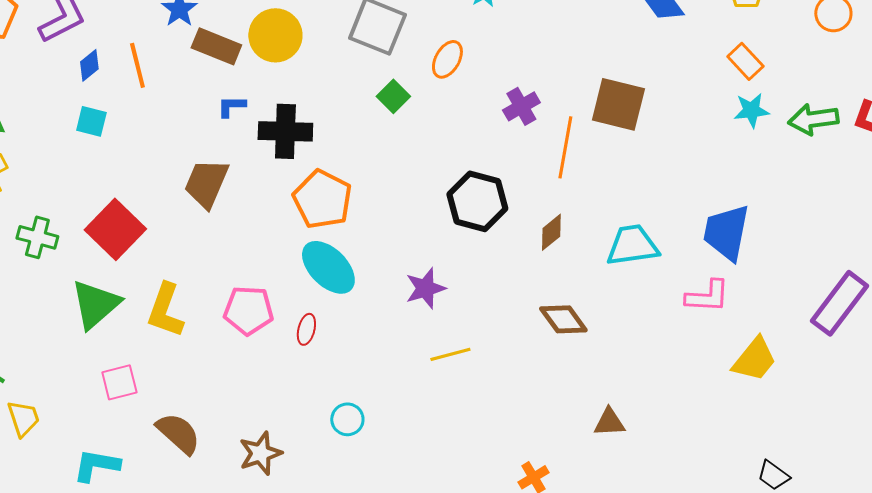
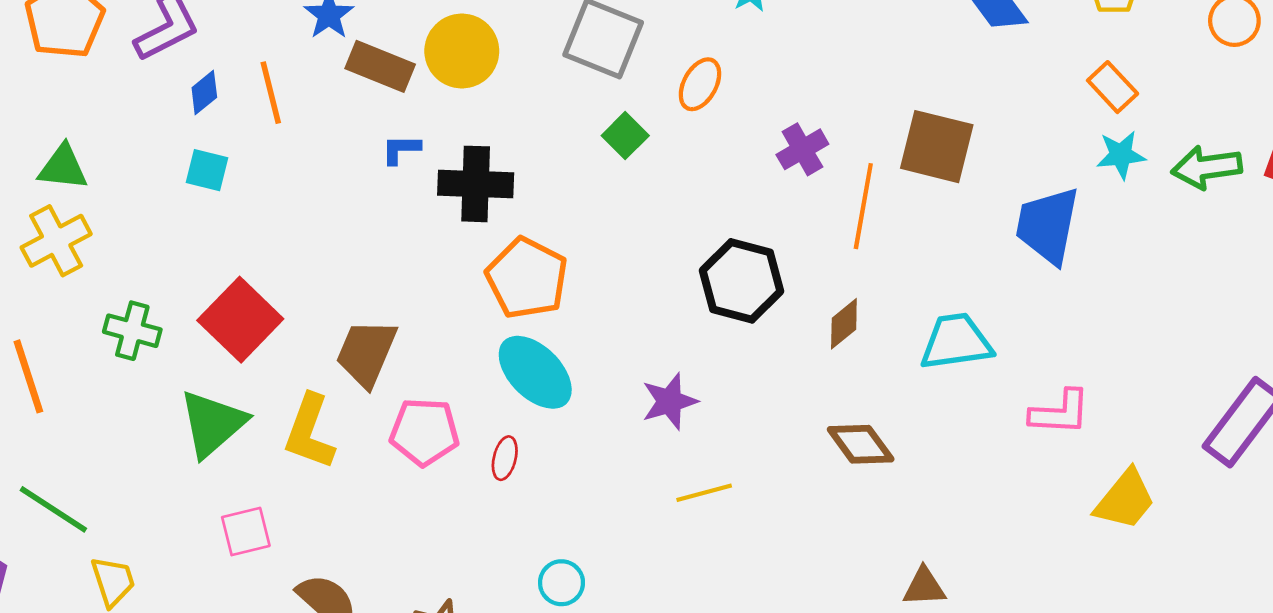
brown trapezoid: (206, 183) -> (366, 353), moved
blue trapezoid: (726, 232) -> (1048, 226), moved

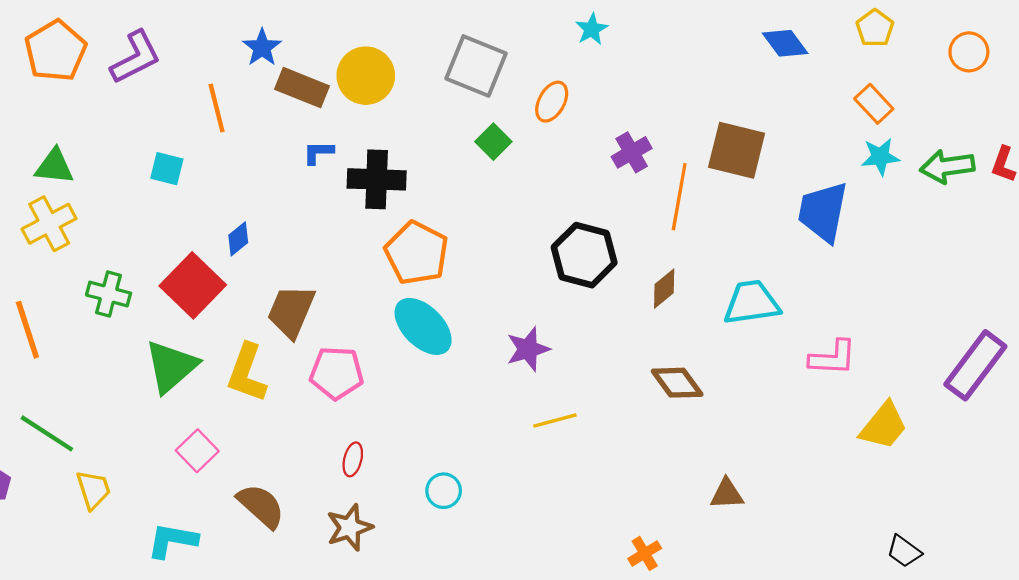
blue diamond: (204, 93) -> (238, 239), moved
red ellipse: (505, 458) -> (353, 459), moved
pink square: (246, 531) -> (197, 451), turned -30

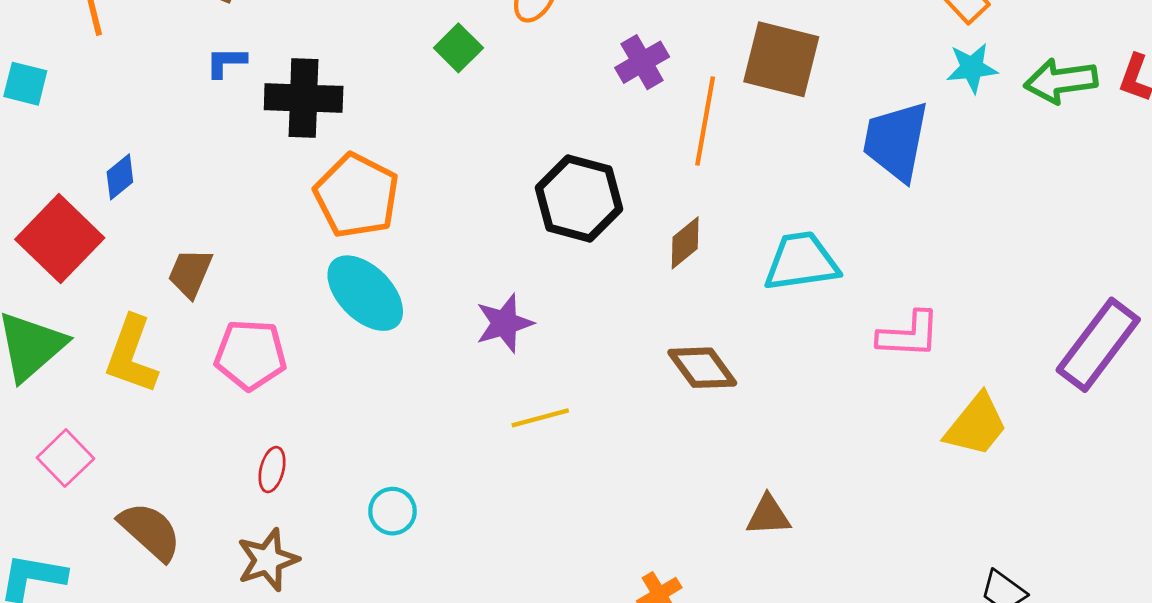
brown trapezoid: (291, 311) -> (190, 273), size x0.7

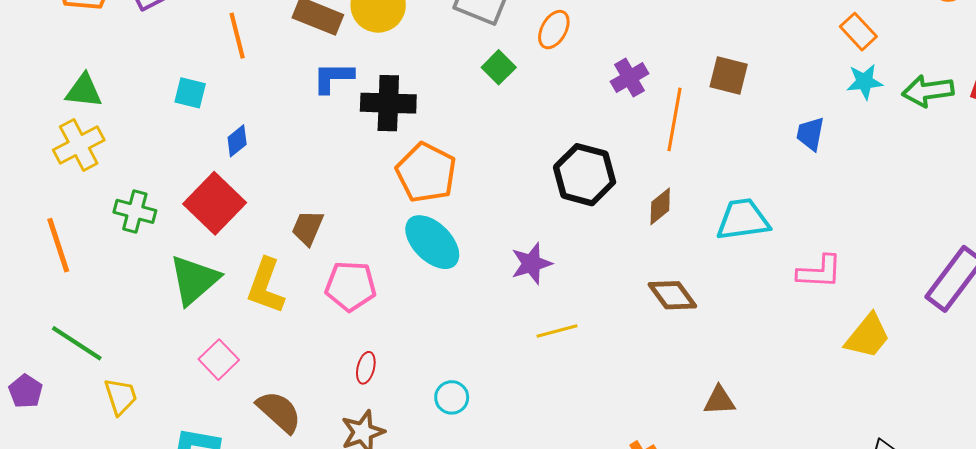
brown square: (781, 59) -> (729, 76), size x0.7
blue L-shape: (226, 62) -> (333, 78), size x1.4
blue trapezoid: (896, 141) -> (810, 134), size x0.6
blue diamond: (120, 177) -> (237, 141), moved

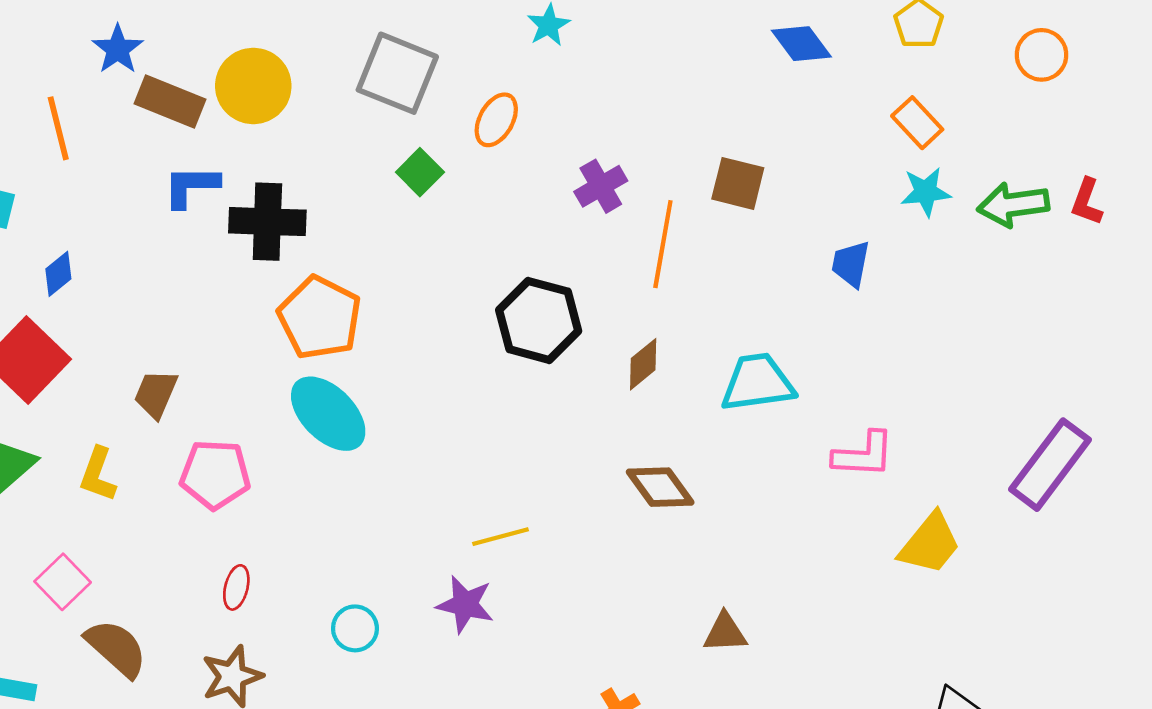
purple star: (531, 264) -> (465, 604), moved, turned 30
yellow L-shape: (266, 286) -> (98, 474), size x0.7
pink square: (219, 360) -> (63, 582), moved

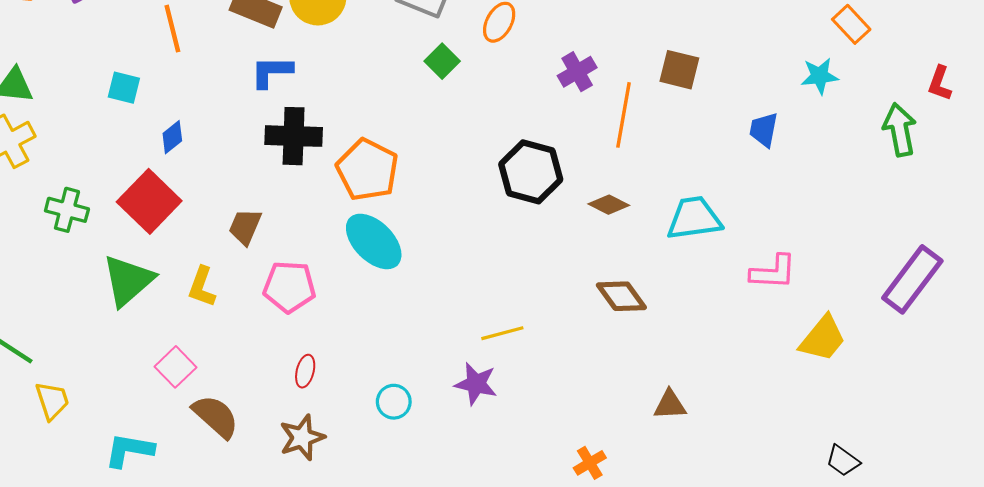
orange rectangle: (917, 123) -> (851, 24), moved
green arrow: (1013, 205) -> (900, 130), moved, turned 87
black cross: (267, 222) -> (294, 136), moved
brown diamond: (643, 364) -> (609, 205), turned 66

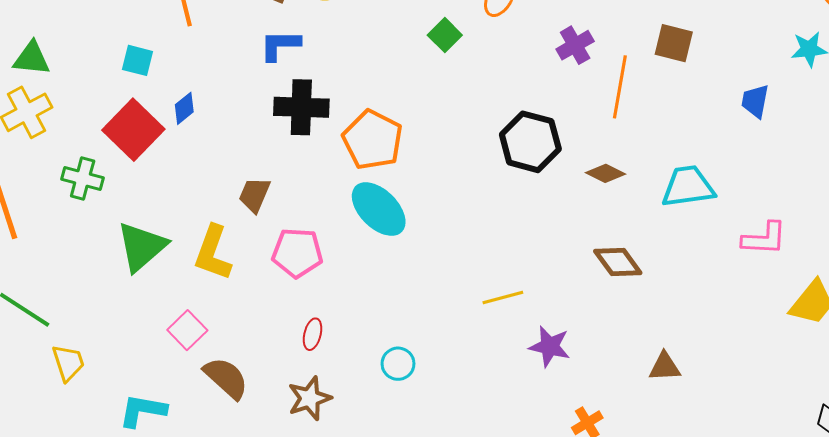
red square: (149, 201) -> (133, 130), moved
yellow L-shape: (202, 287) -> (213, 253), size x1.4
purple star: (476, 384) -> (550, 346), moved

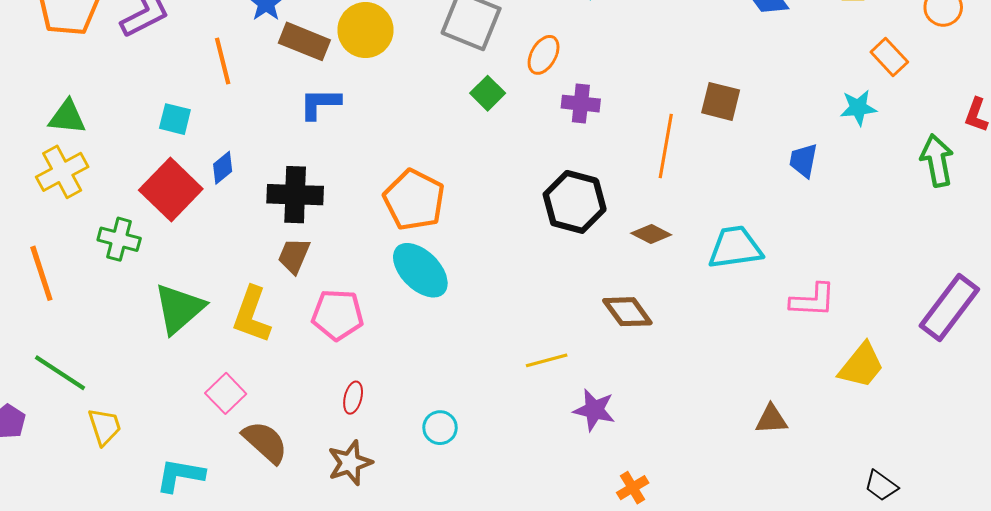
purple cross: (575, 45) -> (581, 104), moved, turned 36
black cross: (301, 107) -> (295, 195), moved
brown diamond: (618, 262) -> (627, 312), moved
brown triangle: (665, 367) -> (771, 419), moved

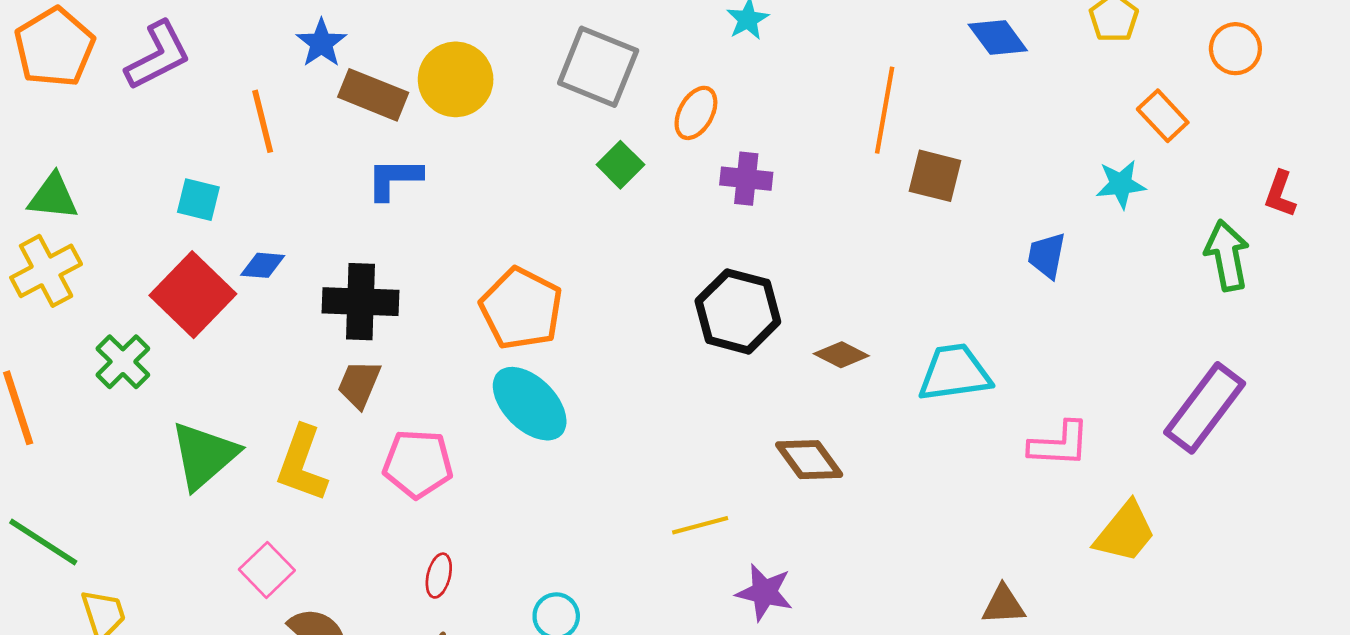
orange line: (666, 146) -> (885, 110), moved
blue diamond: (223, 168) -> (263, 265), turned 44
green cross: (119, 239) -> (123, 362), turned 30
purple rectangle: (949, 308) -> (1205, 408), moved

